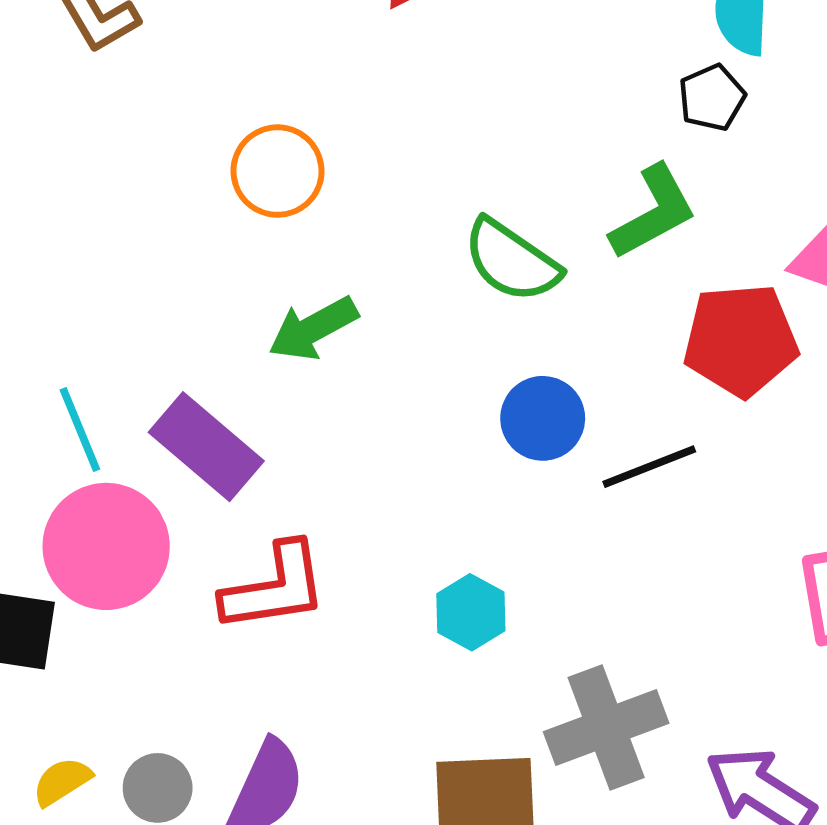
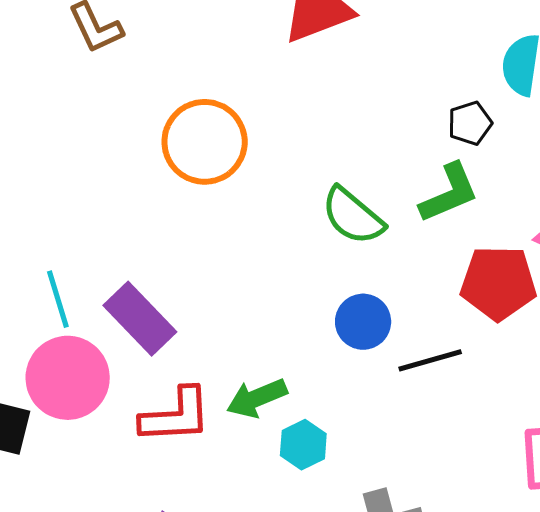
black pentagon: (712, 98) -> (470, 123), moved
orange circle: (278, 171) -> (205, 142), size x1.4
green arrow: (313, 328) -> (257, 398), moved

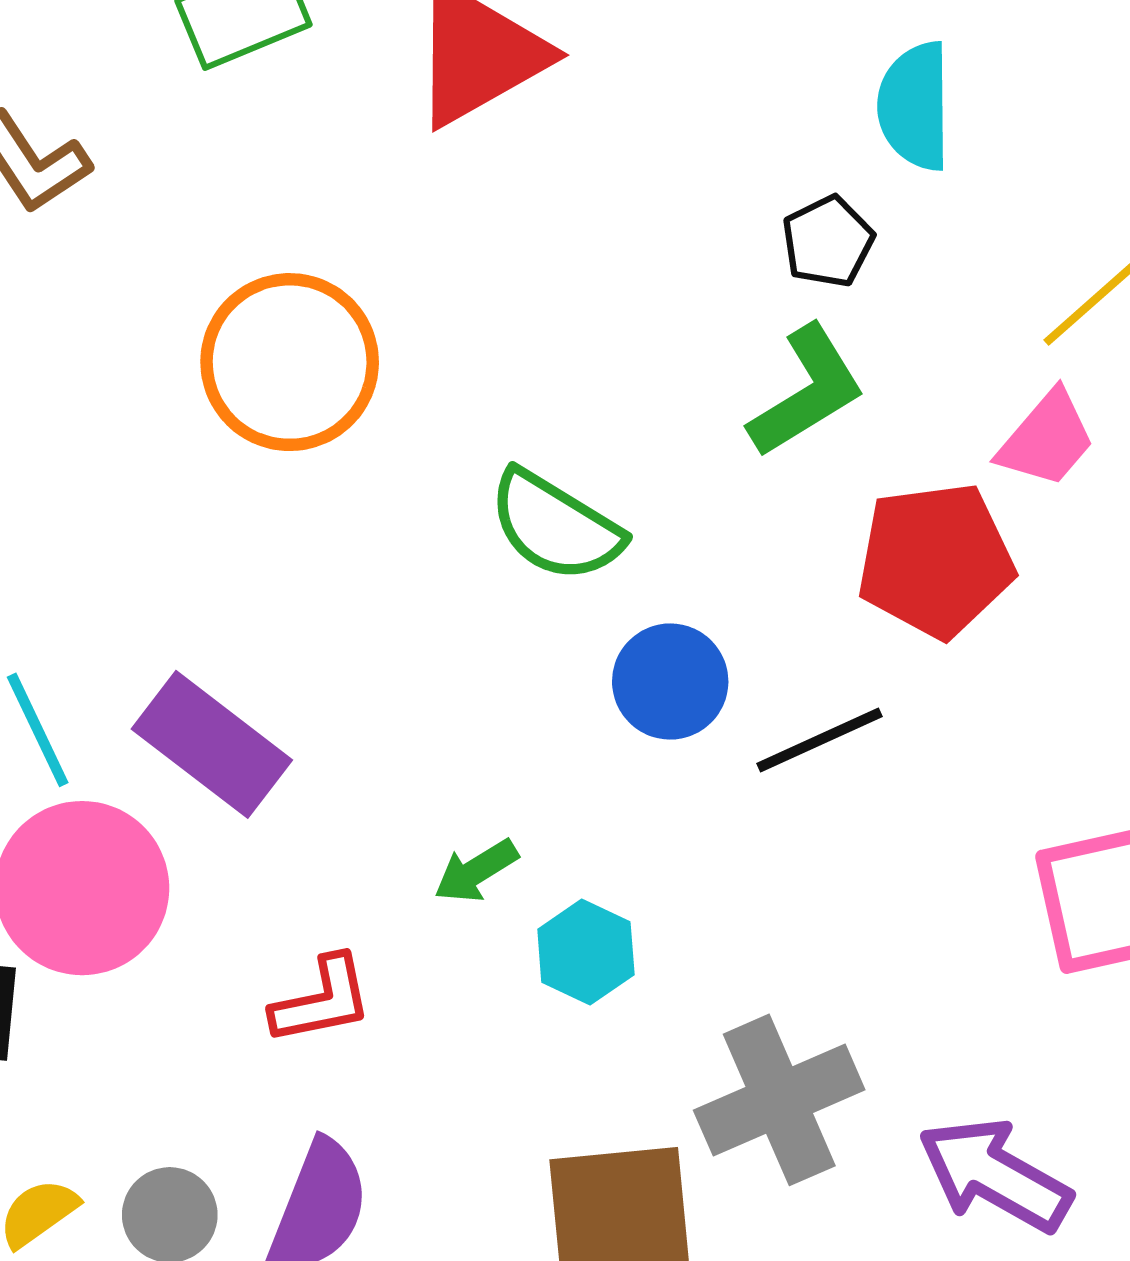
green semicircle: (353, 216) -> (555, 526), moved
green arrow: (257, 398) -> (476, 871), size x0.7
red L-shape: (176, 416) -> (322, 1000), moved, size x0.7

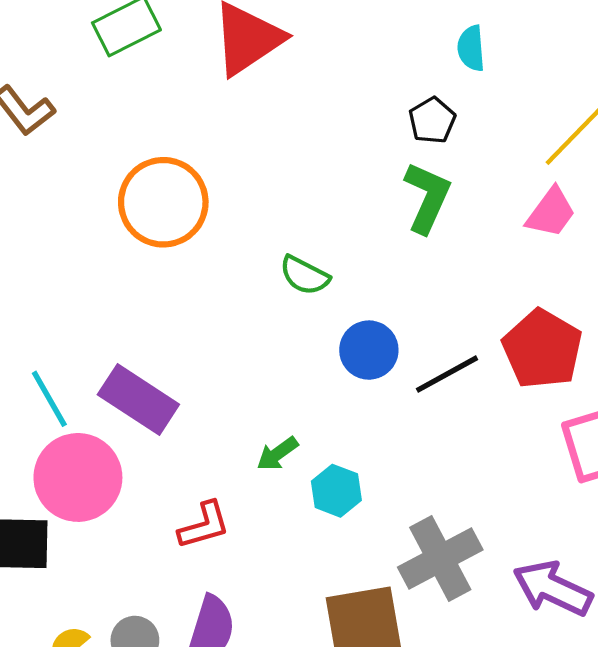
cyan semicircle: (915, 106) -> (471, 48), size x0.7
green L-shape: (807, 391) -> (427, 197), turned -30
green semicircle: (555, 526) -> (305, 275), size x0.7
red pentagon: (935, 560) -> (542, 349), moved, turned -30

